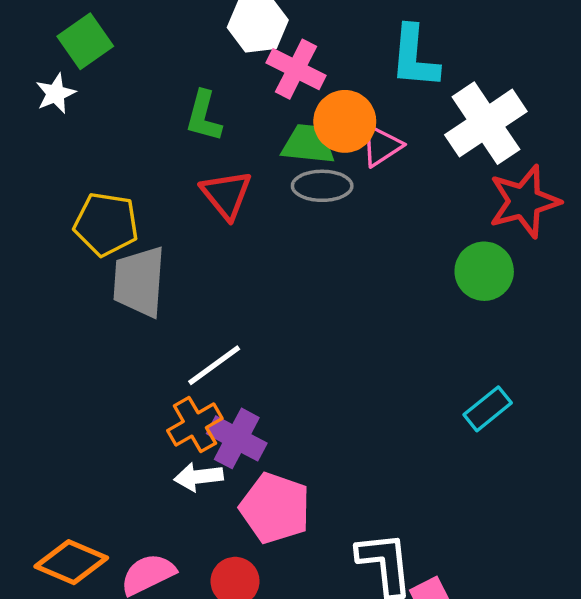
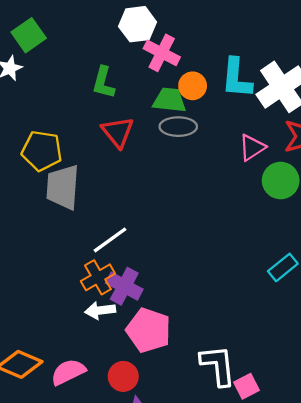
cyan L-shape: (414, 57) -> (237, 78), moved
orange circle: (345, 121) -> (193, 86), size x0.7
pink triangle: (381, 146) -> (252, 147), moved

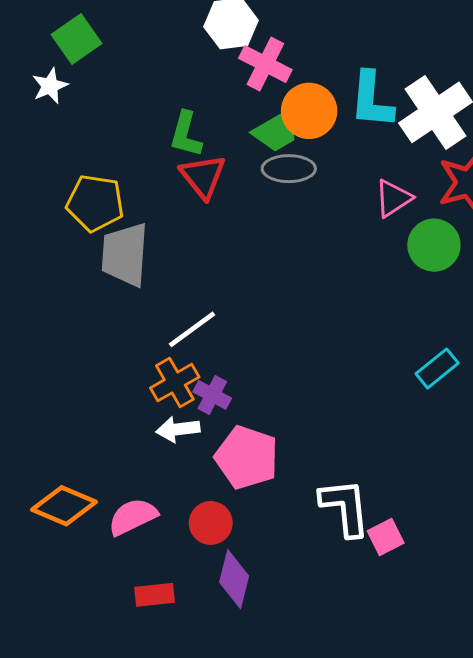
green L-shape: (103, 83) -> (186, 134), moved
orange circle: (193, 86) -> (309, 111), size x1.4
green trapezoid: (169, 100) -> (276, 131), turned 144
purple cross: (124, 286) -> (212, 395), size x0.7

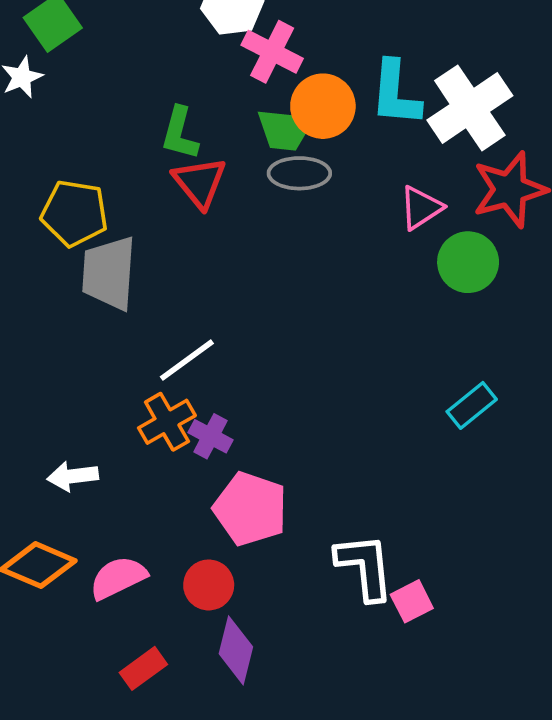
green trapezoid: (276, 131) -> (285, 130), turned 36
white arrow: (178, 429) -> (73, 476), moved
red rectangle: (155, 595) -> (143, 668), turned -30

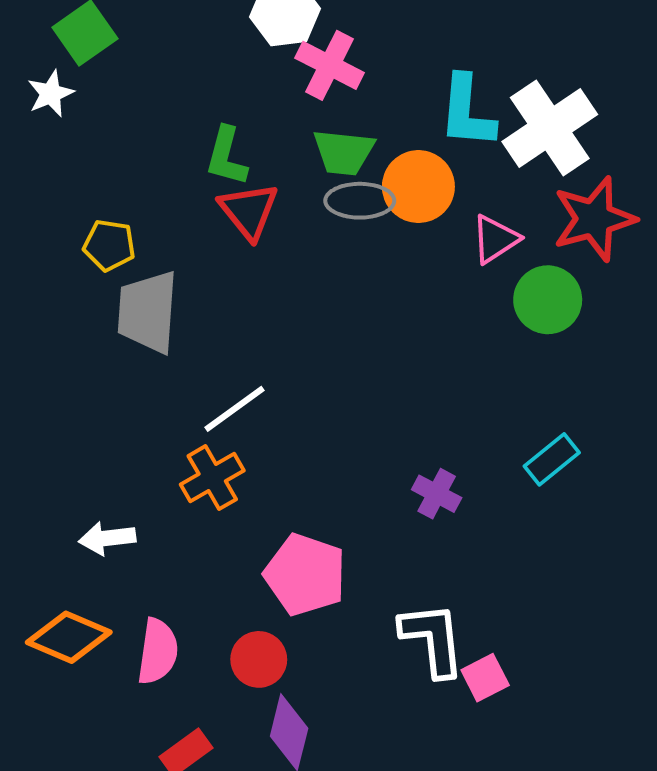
orange circle: (323, 106) -> (418, 187), moved
yellow pentagon: (74, 213) -> (109, 245), size x0.7
purple cross: (210, 436) -> (437, 494), moved
pink semicircle: (118, 578) -> (158, 651), turned 124

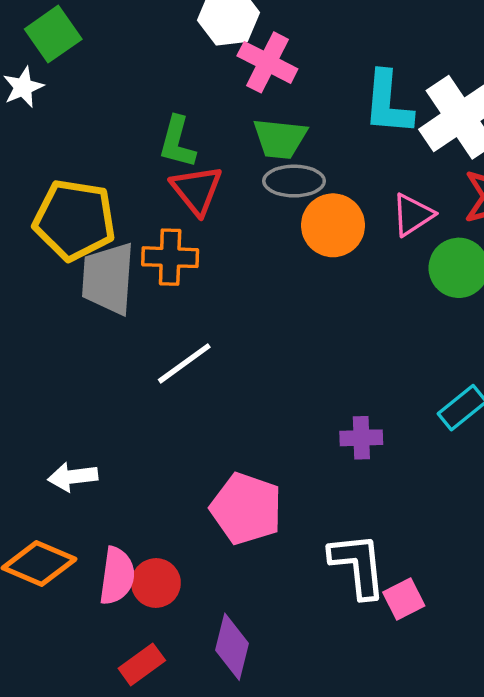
orange circle: (418, 187) -> (333, 225), moved
yellow pentagon: (109, 245) -> (74, 220), size x1.8
orange cross: (212, 478) -> (170, 257), moved, turned 32
purple cross: (437, 494) -> (361, 438), turned -30
red circle: (259, 659) -> (156, 583), moved

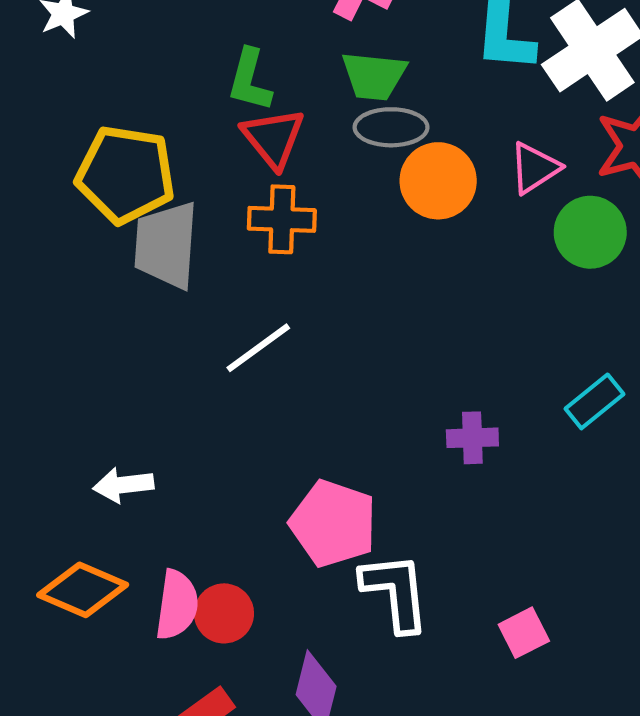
orange cross: (170, 257) -> (282, 219), moved
white L-shape: (358, 565) -> (395, 592), moved

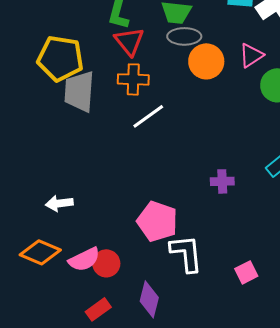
white line: (258, 348) -> (148, 116), moved
pink semicircle: (177, 605) -> (84, 259), turned 56

